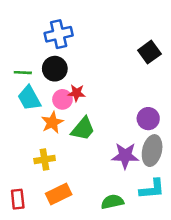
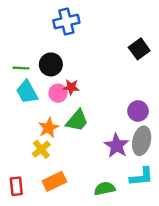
blue cross: (59, 34) -> (66, 21), moved
orange star: (52, 122) -> (48, 128), moved
purple star: (125, 156) -> (117, 146), turned 30
yellow cross: (45, 160) -> (41, 149), turned -30

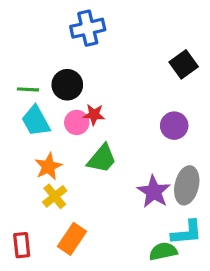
purple circle: (138, 111) -> (174, 126), moved
orange star: (48, 128) -> (48, 166), moved
orange rectangle: (54, 181) -> (72, 239), turned -30
green semicircle: (105, 189) -> (163, 251), moved

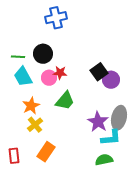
black square: (184, 64) -> (99, 72), moved
cyan L-shape: (187, 232) -> (111, 138), moved

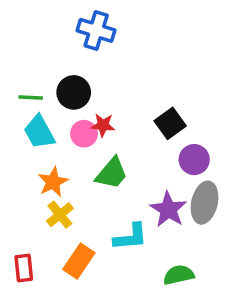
blue cross: (56, 18) -> (96, 30), turned 30
purple circle: (111, 80) -> (194, 160), moved
cyan L-shape: (111, 138) -> (130, 237), moved

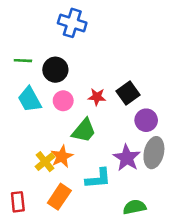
green line: (31, 98) -> (23, 61), moved
red star: (103, 125) -> (97, 97), moved
orange star: (53, 182) -> (62, 156), moved

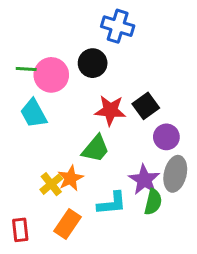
blue cross: (72, 23) -> (118, 26), moved
black circle: (55, 70) -> (93, 63), moved
red star: (97, 97) -> (110, 110), size x1.5
pink circle: (63, 101) -> (51, 75), moved, size x1.5
green semicircle: (134, 207) -> (153, 202), moved, turned 115

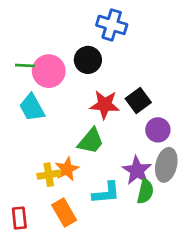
yellow cross: (51, 184) -> (49, 175), turned 30
orange rectangle: (68, 224) -> (64, 212), turned -64

